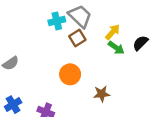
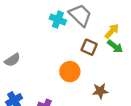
cyan cross: (57, 21) -> (58, 20), turned 35
brown square: (77, 38) -> (89, 47), moved, turned -35

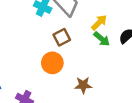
brown square: (89, 47) -> (62, 37), moved, turned 35

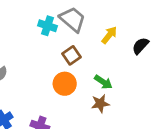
green arrow: (102, 39) -> (103, 82), moved

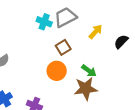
gray trapezoid: (73, 19) -> (65, 17), turned -70
brown star: (100, 104) -> (86, 89), size x1.5

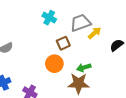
gray trapezoid: (65, 17) -> (80, 23), moved
green arrow: (89, 71) -> (84, 68), turned 120

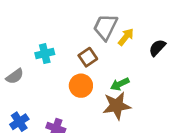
cyan cross: (49, 18) -> (45, 54), moved, turned -32
gray trapezoid: (80, 23) -> (105, 27), turned -35

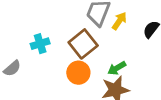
brown square: (88, 57) -> (83, 44), size x1.5

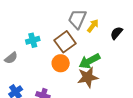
green arrow: (117, 68) -> (89, 61), size x1.5

